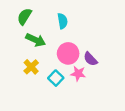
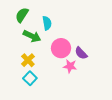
cyan semicircle: (62, 21) -> (47, 23), moved
cyan square: (56, 78) -> (30, 78), moved

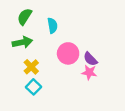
green arrow: (32, 36) -> (22, 42), moved, turned -36
pink star: (70, 66) -> (89, 72), moved

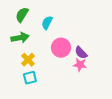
cyan semicircle: (52, 26) -> (47, 23), turned -144
cyan square: (33, 87) -> (30, 78), turned 32

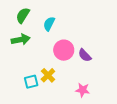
yellow cross: (28, 60) -> (48, 75), moved
pink star: (80, 65) -> (83, 90), moved

